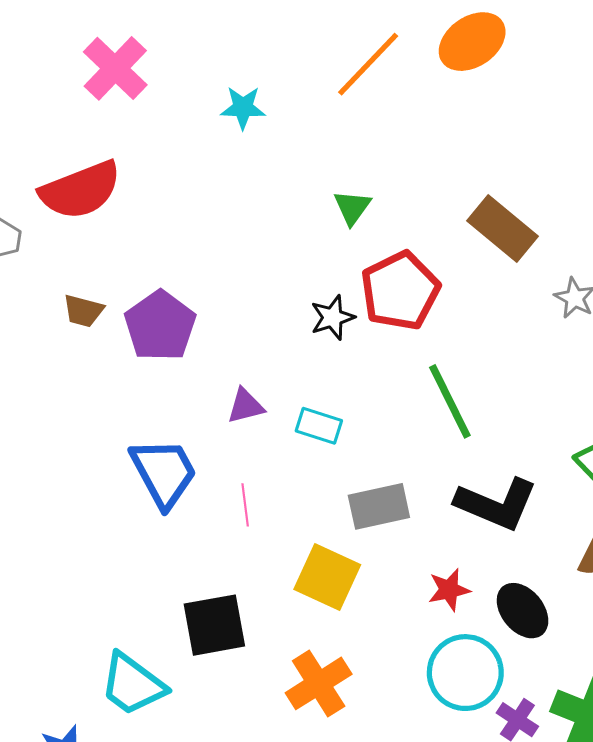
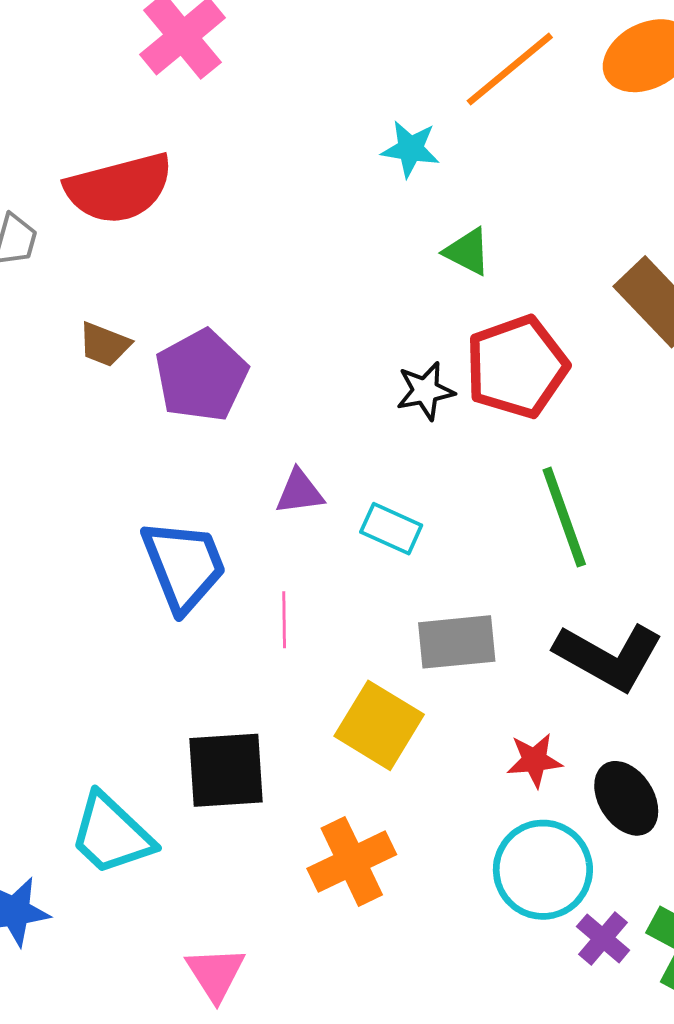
cyan star: (243, 108) -> (410, 149), moved
green triangle: (352, 207) -> (467, 252), turned -45

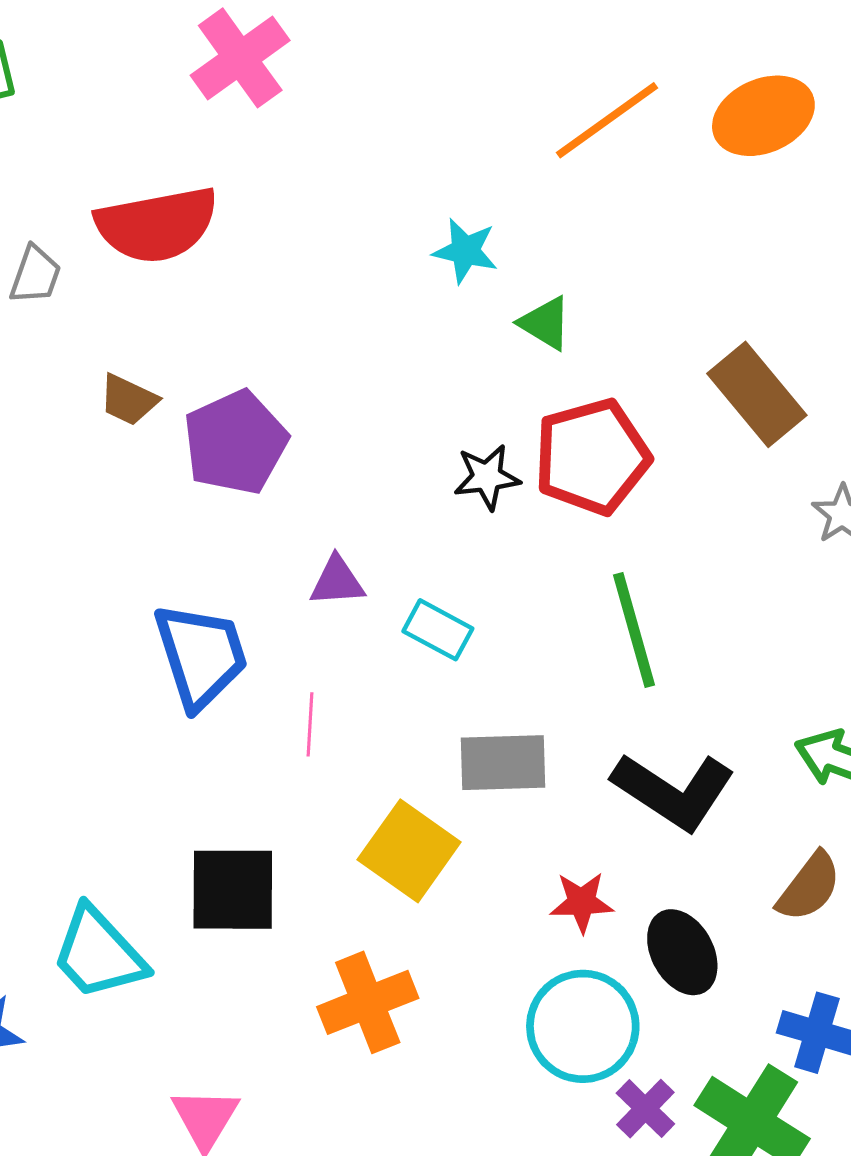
cyan star: (410, 149) -> (465, 251), moved

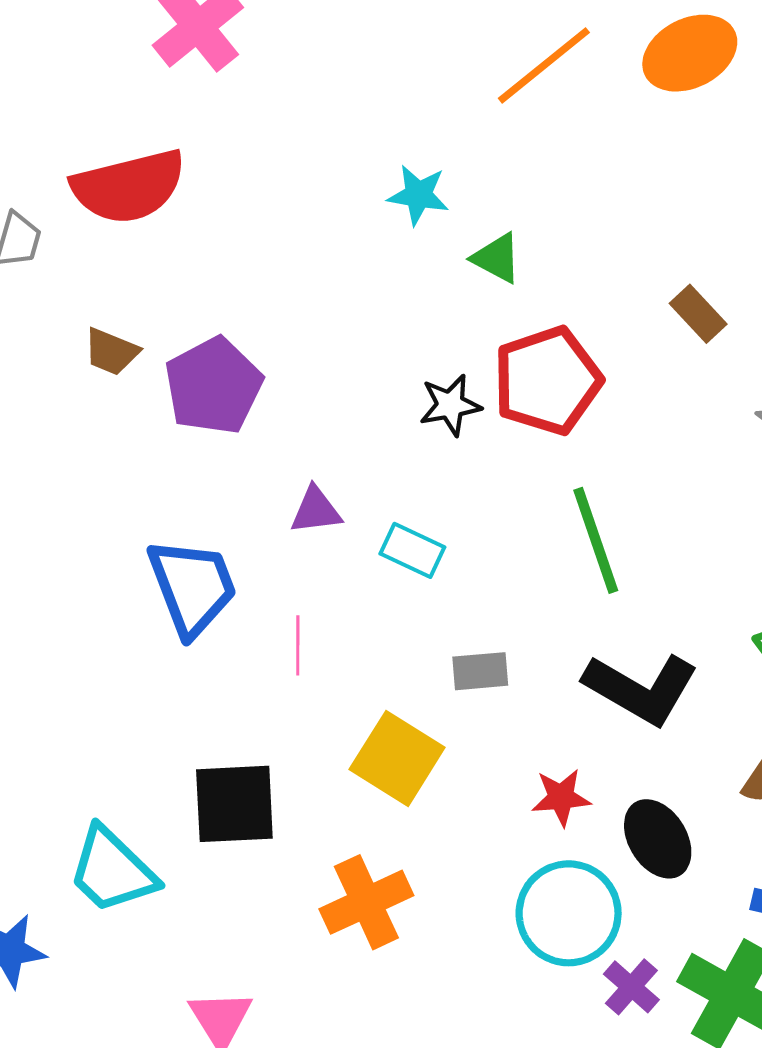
brown rectangle: (757, 394) -> (698, 314), size x0.6
gray rectangle: (503, 763) -> (480, 671), size x0.7

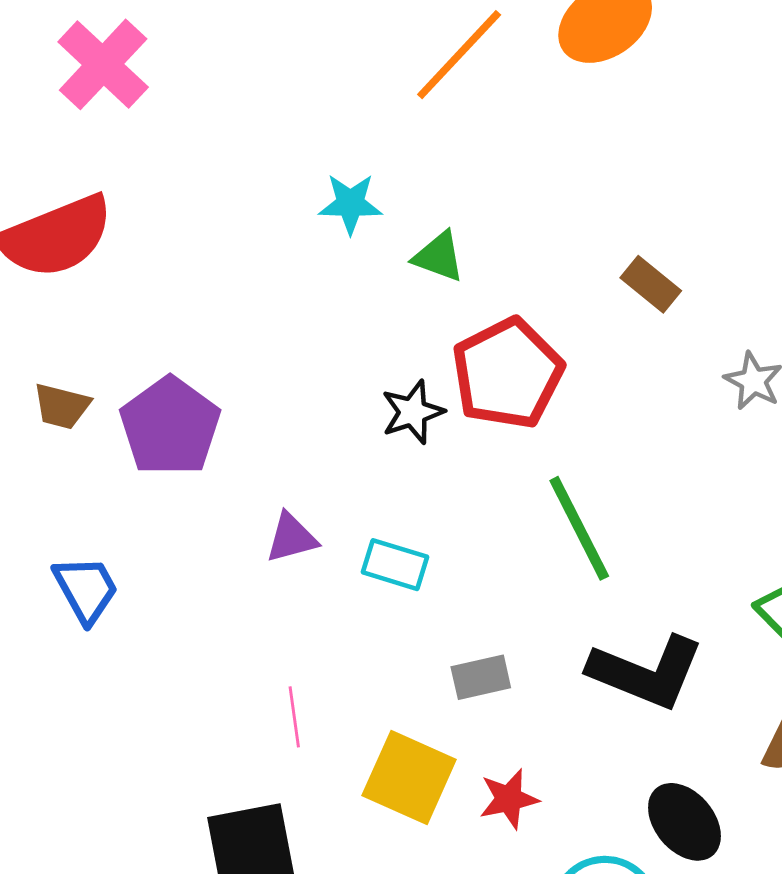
blue trapezoid: (192, 587) -> (86, 589), moved, size x0.7
pink line: (298, 645) -> (294, 717), moved
red star: (561, 797) -> (509, 799), moved

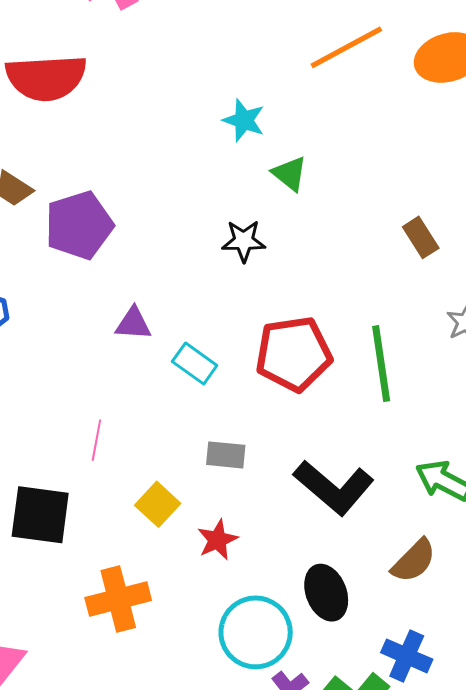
red pentagon: (507, 373) -> (294, 354), moved
black star: (413, 412) -> (244, 241), moved
green line: (579, 528) -> (381, 364), moved
yellow square: (409, 777) -> (158, 504), size x0.7
red star: (509, 799) -> (217, 540), turned -30

